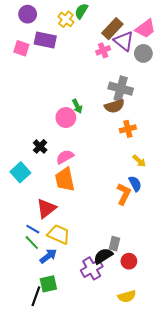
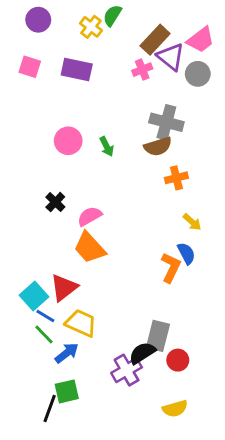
purple rectangle: (45, 40) -> (77, 70), moved
pink circle: (66, 118) -> (68, 141), moved
cyan square: (20, 172) -> (34, 296), moved
orange trapezoid: (65, 180) -> (90, 248), turned -30
gray rectangle: (114, 244) -> (158, 336), size x1.5

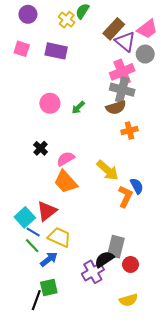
pink cross: (142, 70) -> (122, 72), moved, size x1.6
green arrow: (107, 146) -> (78, 107), turned 72
yellow arrow: (192, 222) -> (107, 170), moved, size x1.6

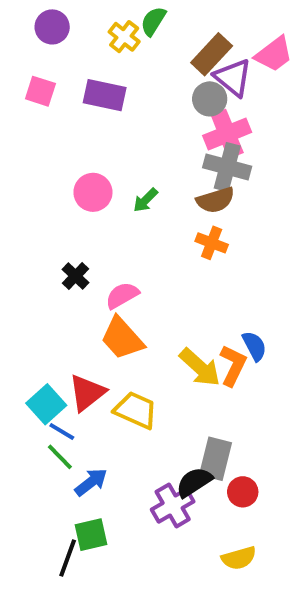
gray circle: (145, 54) -> (210, 99), moved
orange cross: (129, 130) -> (212, 243), moved, turned 35
yellow arrow: (107, 170) -> (200, 367), moved
yellow trapezoid: (59, 237) -> (136, 410), moved

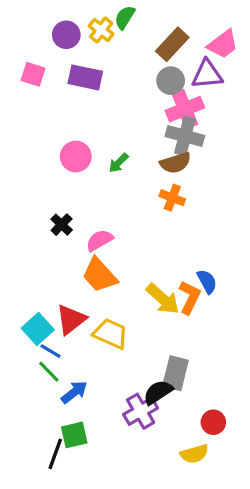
purple circle: (52, 27) -> (66, 35), moved
purple triangle: (233, 78) -> (207, 74), moved, turned -44
red circle: (243, 492) -> (213, 422), moved

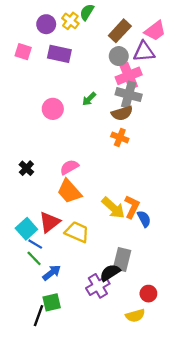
green arrow: (118, 163) -> (89, 99), moved
black cross: (62, 225) -> (26, 168), moved
blue semicircle: (207, 281) -> (144, 219), moved

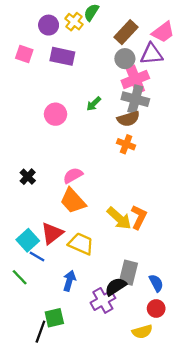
blue semicircle: (144, 219) -> (156, 283), moved
green line: (34, 258) -> (20, 277), moved
blue arrow: (52, 273) -> (69, 281), moved, turned -36

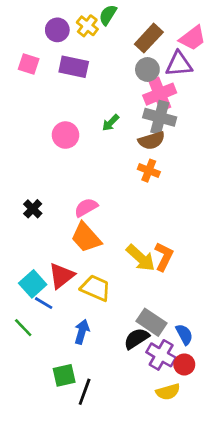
gray rectangle: (128, 273) -> (152, 322), turned -70
purple cross: (103, 300) -> (161, 355), moved, turned -30
black line: (40, 332) -> (85, 392), moved

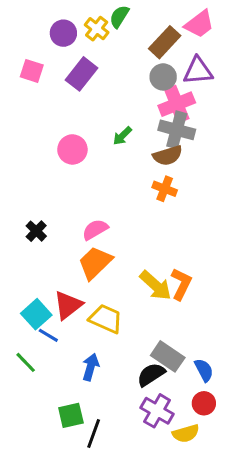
pink trapezoid: (192, 38) -> (199, 24), moved
purple rectangle: (74, 67) -> (82, 74), turned -64
orange trapezoid: (86, 237) -> (95, 263), turned 88
purple cross: (161, 355) -> (157, 411), moved

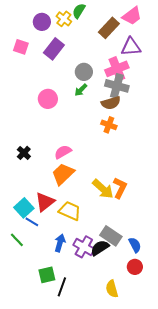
gray circle: (163, 77) -> (84, 72), moved
purple cross: (157, 411) -> (84, 247), moved
yellow semicircle: (186, 433) -> (112, 289), moved, turned 90

